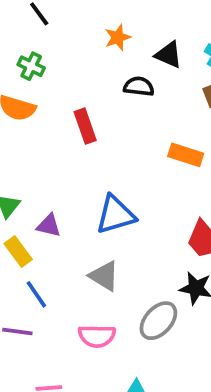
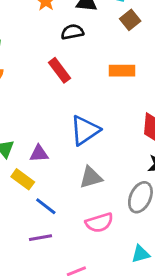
red rectangle: (85, 126) -> (59, 70), moved
gray triangle: (104, 276) -> (91, 177), turned -30

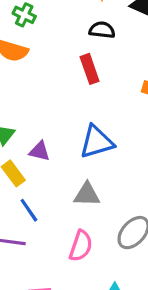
black semicircle: (72, 32) -> (102, 30), moved
pink semicircle: (99, 223) -> (81, 246), turned -72

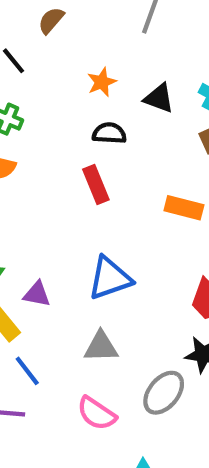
pink semicircle: (81, 246) -> (97, 413), turned 108

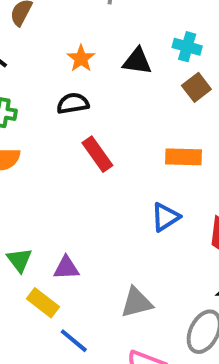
black semicircle: (109, 133) -> (73, 103), moved
blue triangle: (110, 278) -> (165, 217), moved, size x0.7

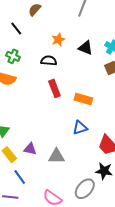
orange rectangle: (184, 157) -> (83, 99), moved
purple triangle: (66, 268) -> (30, 149), moved
gray triangle: (137, 303) -> (56, 156), moved

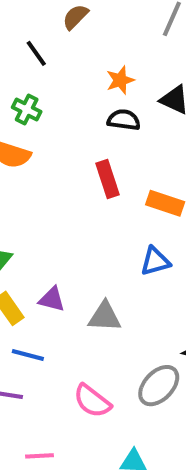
black semicircle: (49, 61) -> (124, 120), moved
blue line: (20, 177) -> (28, 355), turned -42

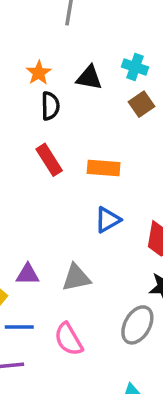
black semicircle: (124, 120) -> (50, 106), turned 96
pink semicircle: (92, 401) -> (69, 339), moved, turned 36

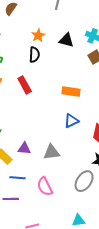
black semicircle: (50, 106) -> (34, 55), moved
red rectangle: (49, 160) -> (25, 85), moved

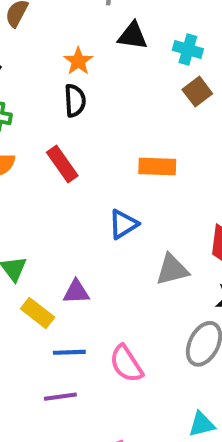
black triangle: (66, 40) -> (133, 36), moved
blue triangle: (71, 121) -> (123, 224), moved
gray triangle: (52, 152) -> (172, 270), moved

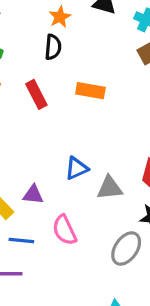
orange rectangle: (157, 166) -> (90, 91), moved
blue triangle: (123, 224) -> (77, 168), moved
pink semicircle: (126, 364) -> (64, 230), moved

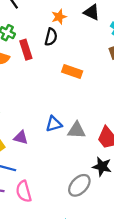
red rectangle: (36, 94) -> (26, 50), moved
gray triangle: (110, 188) -> (77, 130), moved
pink semicircle: (64, 230) -> (24, 191), moved

